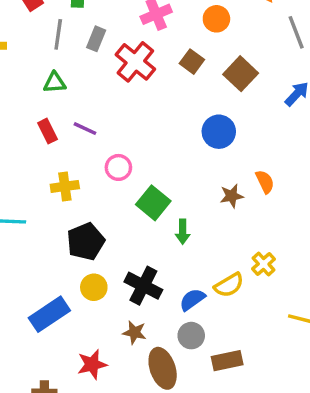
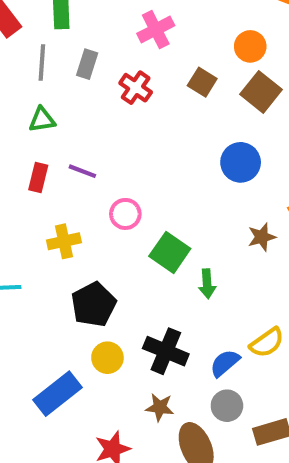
orange circle: (216, 19) -> (250, 46), moved
red cross: (135, 62) -> (136, 88), size x0.7
red rectangle: (47, 131) -> (38, 178), turned 45

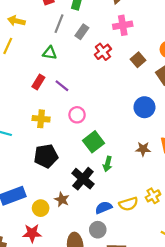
black cross: (166, 351) -> (83, 179), moved
yellow circle: (107, 358) -> (41, 208), moved
brown star: (160, 407) -> (62, 199), moved

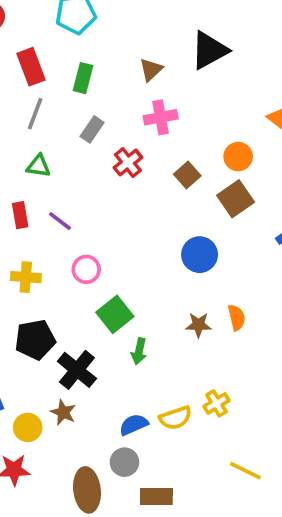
gray line: (59, 24) -> (35, 114), moved
red rectangle: (38, 82) -> (20, 215), turned -40
black cross: (83, 179) -> (77, 370), moved

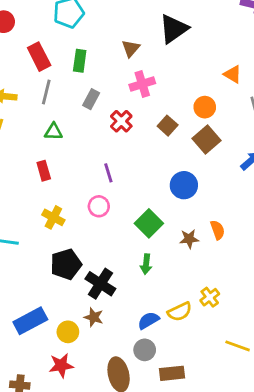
purple line: (60, 221) -> (108, 173), moved, turned 42
yellow cross: (26, 277) -> (53, 217), turned 30
green square: (115, 314) -> (149, 223), moved

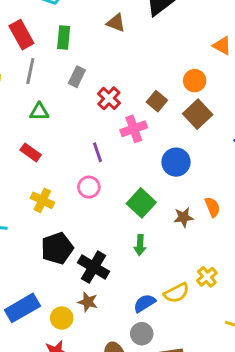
brown triangle: (131, 48) -> (116, 23), turned -48
pink cross: (142, 84) -> (134, 129), moved
red rectangle: (44, 171) -> (31, 152), turned -36

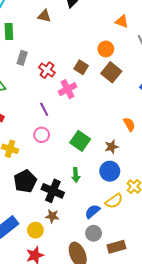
blue circle: (176, 162) -> (110, 171), moved
orange semicircle: (212, 207) -> (129, 124), moved
green arrow: (140, 245) -> (76, 175), moved

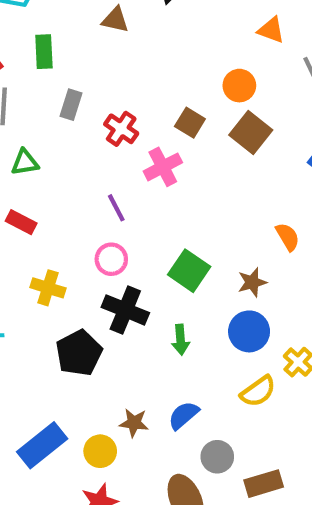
black cross: (53, 191) -> (125, 310), moved
blue semicircle: (92, 211) -> (184, 415), moved

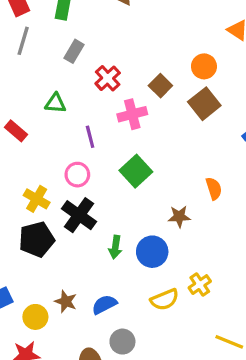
green triangle: (25, 162) -> (55, 103), moved
green square: (189, 271) -> (136, 171), moved
yellow cross: (48, 288) -> (37, 199), moved
blue circle: (249, 331) -> (152, 252), moved

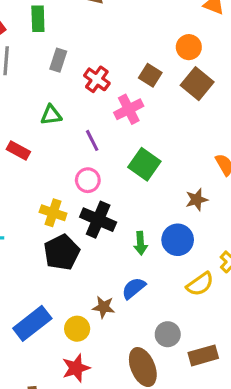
blue semicircle: (104, 305) -> (134, 288), moved

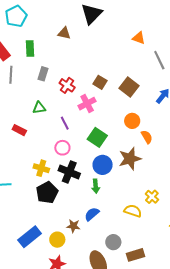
orange circle: (189, 47) -> (132, 121), moved
brown star: (197, 200) -> (130, 159), size x1.6
blue circle: (178, 240) -> (103, 165), moved
yellow semicircle: (200, 284) -> (133, 211), turned -126

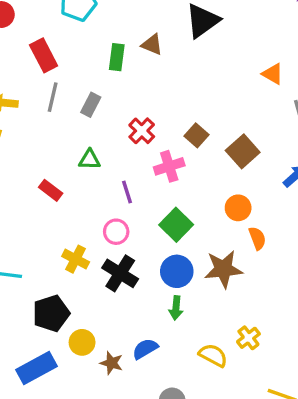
green rectangle: (30, 48) -> (117, 57), moved
gray rectangle: (43, 74) -> (91, 105), moved
green arrow: (96, 186) -> (176, 308), moved
black pentagon: (47, 193) -> (51, 313), moved
yellow circle: (57, 240) -> (82, 342), moved

